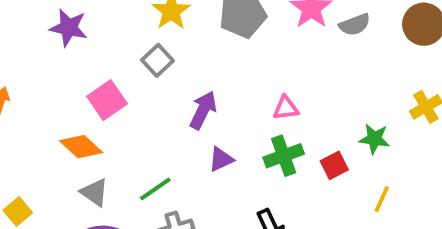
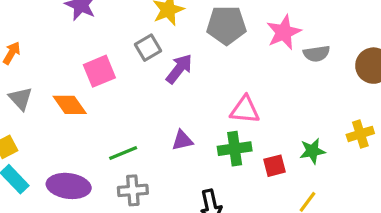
pink triangle: (286, 108) -> (245, 110), size x1.4
purple arrow: (203, 110) -> (179, 69), moved
green star: (374, 139) -> (312, 151), turned -30
gray triangle: (95, 192) -> (21, 99), moved

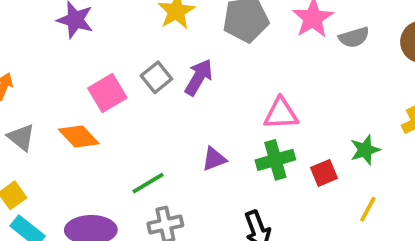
gray square: (148, 48) -> (156, 77), moved

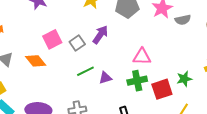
gray square: (156, 77) -> (77, 43), moved
red square: (324, 173) -> (162, 89), size x1.5
green line: (148, 183) -> (85, 71), moved

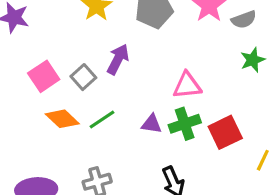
orange diamond: (36, 61) -> (62, 119), moved
purple triangle: (105, 78) -> (151, 124), moved, turned 32
green star: (184, 79) -> (253, 60), moved

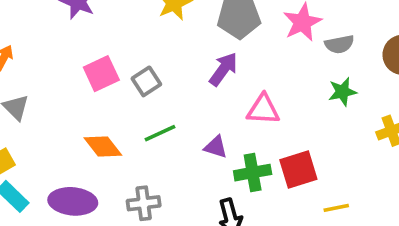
purple arrow: (118, 59) -> (223, 69), moved
orange diamond: (62, 119) -> (103, 147), moved
green cross: (185, 124) -> (253, 173), moved
yellow line: (263, 160) -> (336, 208), turned 45

